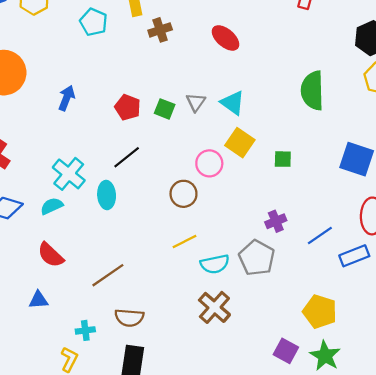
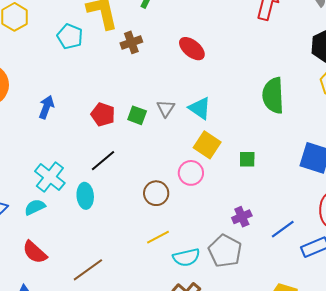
pink circle: (209, 163) -> (191, 173), moved

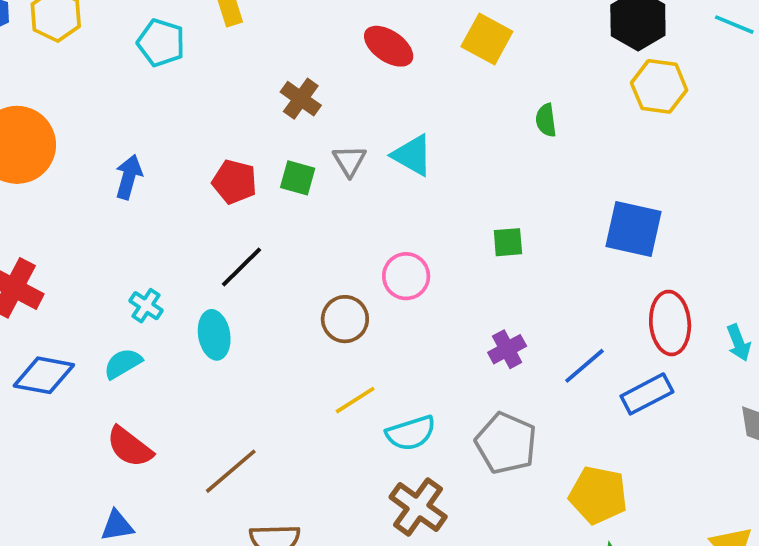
brown cross: (131, 42) -> (301, 99), moved, turned -30
green semicircle: (273, 95) -> (546, 120), size x0.5
yellow square: (207, 145) -> (487, 39), moved
cyan cross: (50, 177) -> (146, 306), size x0.6
gray pentagon: (225, 251) -> (506, 443), moved

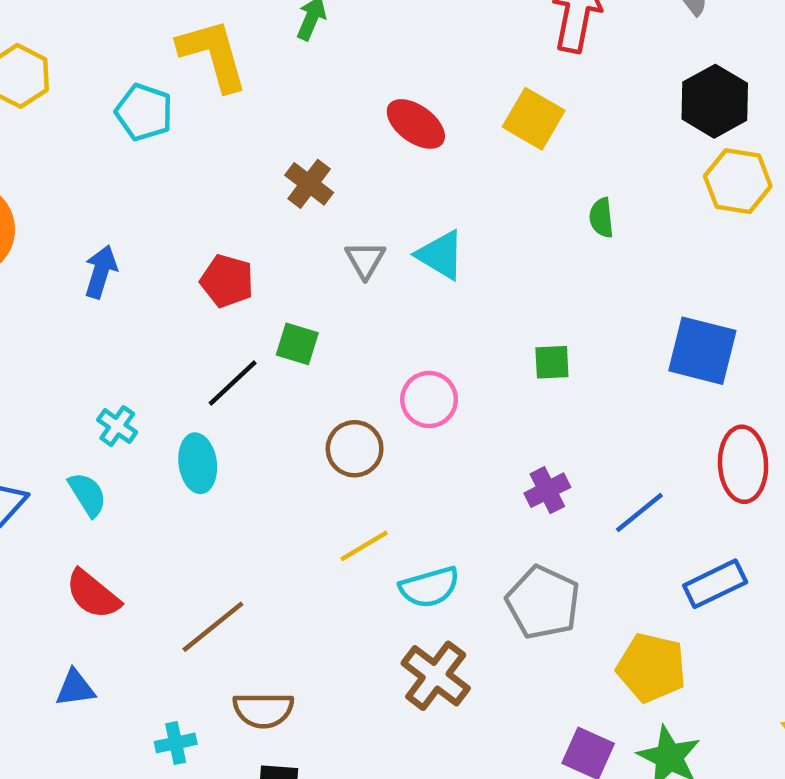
green square: (298, 178) -> (297, 344), moved
cyan semicircle: (123, 364) -> (87, 494), turned 87
blue rectangle: (647, 394) -> (715, 584), moved

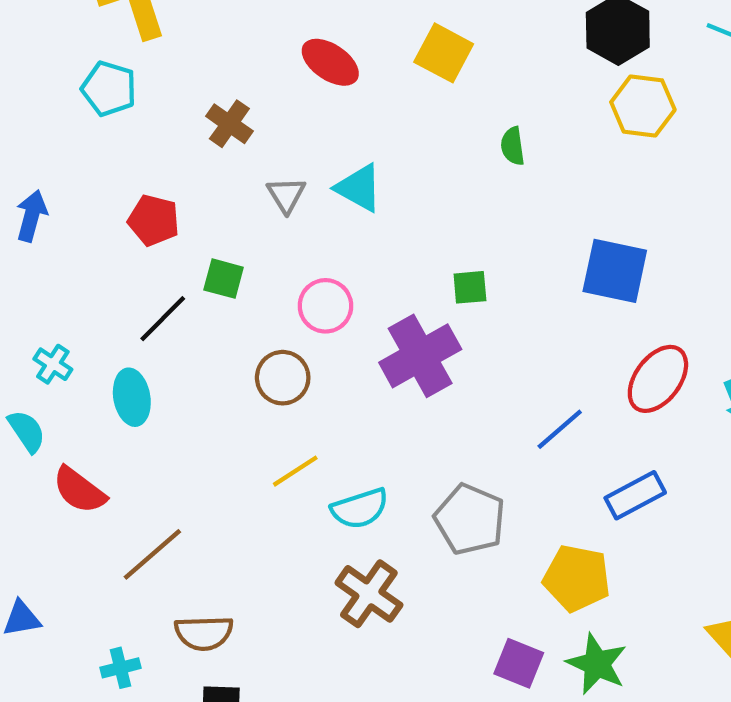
cyan pentagon: (144, 112) -> (109, 89), moved
pink circle: (429, 399) -> (325, 306), moved
red ellipse: (743, 464) -> (658, 379), turned 42
purple cross: (547, 490) -> (420, 356), moved, size x1.8
red semicircle: (93, 594) -> (79, 490), moved

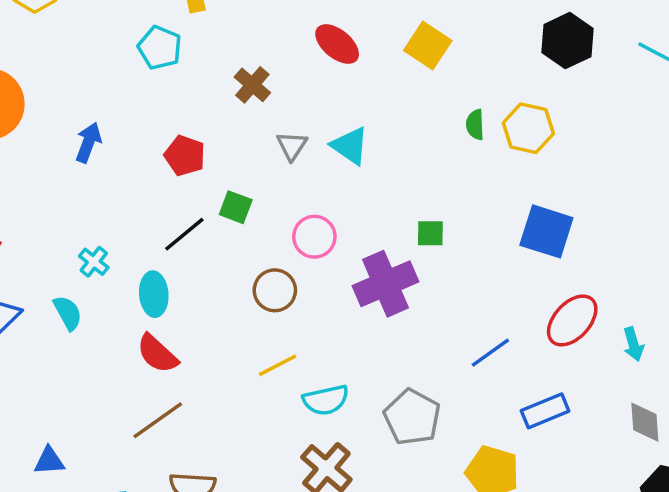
yellow hexagon: (643, 106) -> (528, 128), moved
red semicircle: (79, 490) -> (157, 354), moved

